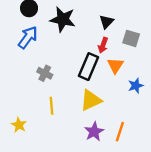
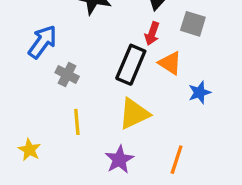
blue arrow: (28, 37) -> (43, 42), moved
orange triangle: (115, 65) -> (170, 63), turned -30
purple star: (94, 132) -> (119, 160), moved

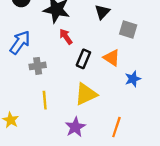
red arrow: (152, 34) -> (66, 37), moved, turned 126
black rectangle: (131, 65) -> (83, 59), size x0.7
gray cross: (67, 74) -> (38, 66), turned -35

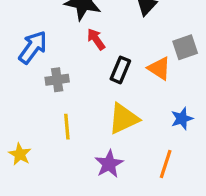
gray square: (128, 30) -> (185, 47), moved, turned -36
blue star: (133, 79) -> (182, 119), moved

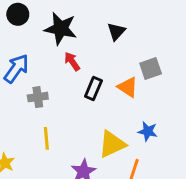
yellow triangle: (124, 119) -> (112, 144), moved
blue star: (182, 119) -> (148, 131), turned 30

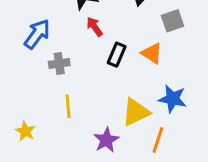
gray square: (151, 69) -> (173, 21), moved
blue star: (148, 131) -> (173, 99), size x1.4

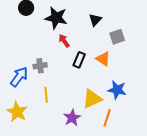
blue arrow: (37, 34) -> (19, 77), moved
yellow star: (25, 131) -> (17, 112), size x1.5

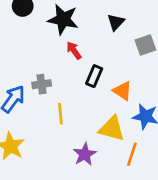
orange triangle: (103, 59) -> (122, 91), moved
yellow line: (46, 95) -> (60, 114), moved
yellow triangle: (92, 99) -> (112, 129), turned 40

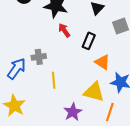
black rectangle: (94, 76) -> (89, 41), moved

